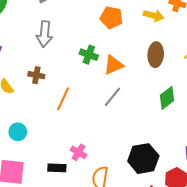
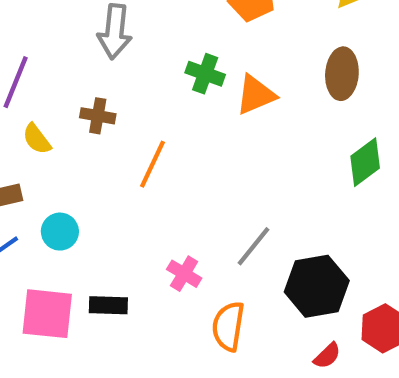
gray line: (112, 97) -> (254, 246), moved
black rectangle: (57, 168) -> (108, 305), moved

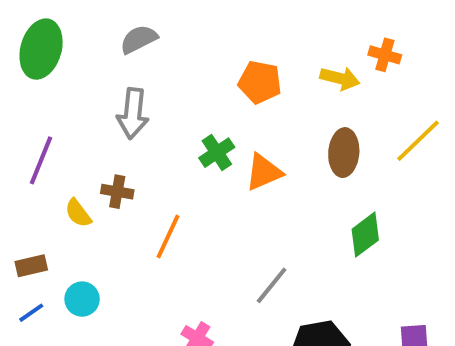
green cross: (205, 74) -> (217, 153), turned 36
yellow semicircle: (37, 139) -> (78, 213), moved
gray line: (254, 246) -> (272, 285), moved

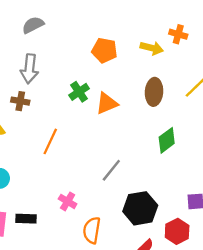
brown cross: (117, 192) -> (20, 101), moved

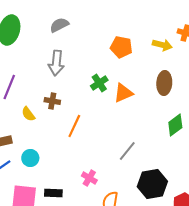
brown cross: (20, 101) -> (52, 101), moved

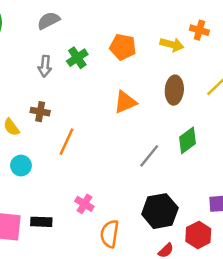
gray arrow: (56, 63) -> (45, 66), size x0.7
green cross: (99, 83) -> (77, 58), moved
gray line: (127, 151) -> (149, 156), moved
cyan circle: (30, 158) -> (21, 166), moved

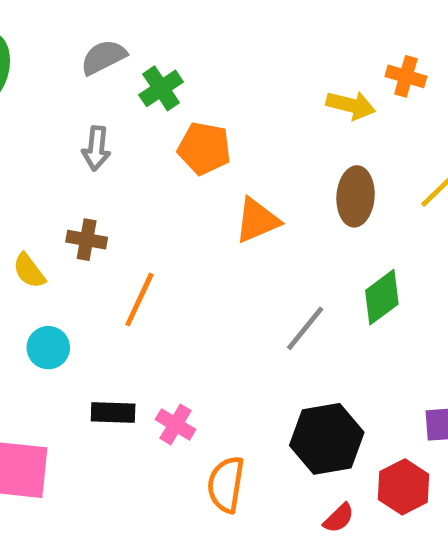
orange pentagon: (123, 47) -> (204, 148), moved
green cross: (77, 58) -> (161, 88), moved
black rectangle: (41, 222) -> (113, 412), moved

